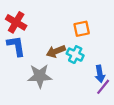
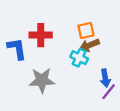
red cross: (16, 22) -> (41, 35), moved, turned -30
brown arrow: (56, 51) -> (89, 45), moved

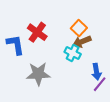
orange square: (86, 30) -> (79, 28), turned -35
red cross: (41, 35) -> (37, 32), turned 36

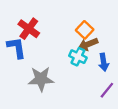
red cross: (37, 32) -> (29, 29), moved
blue arrow: (96, 72) -> (104, 62), moved

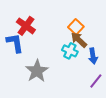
brown arrow: (88, 44) -> (79, 40), turned 66
gray star: (41, 79) -> (37, 71), turned -30

